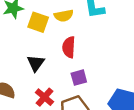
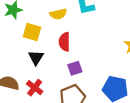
yellow square: (38, 22) -> (32, 32), moved
red cross: (44, 97) -> (35, 88), moved

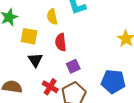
yellow semicircle: (58, 14) -> (52, 17), turned 98
red cross: (35, 88) -> (50, 87), moved

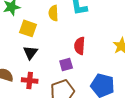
red semicircle: (61, 42) -> (80, 46), moved
red cross: (50, 87) -> (30, 81), moved, turned -35

